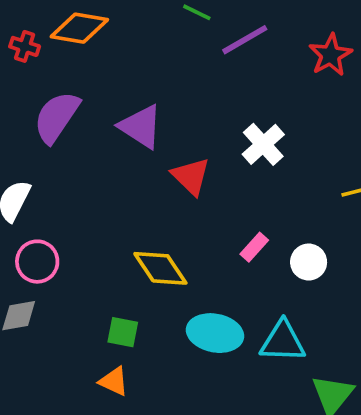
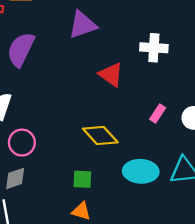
purple triangle: (141, 127) -> (83, 25), moved, turned -44
white cross: (263, 144) -> (154, 48), turned -36

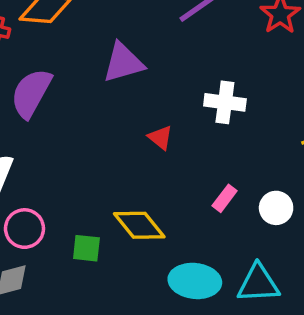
red triangle: (111, 75) -> (160, 138), size x0.7
green square: (82, 179) -> (86, 248), moved

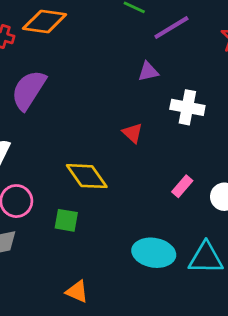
purple triangle: (123, 63) -> (148, 72), moved, size x0.6
yellow diamond: (139, 225) -> (87, 176), moved

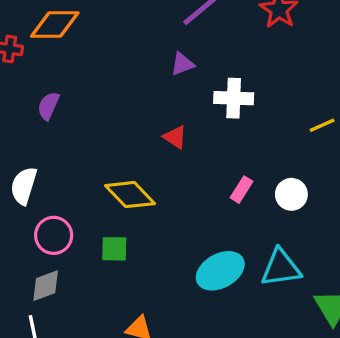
purple semicircle: (29, 90) -> (48, 106), size x0.6
cyan ellipse: (154, 253) -> (220, 271), turned -30

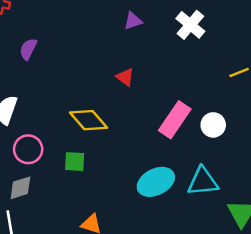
white cross: (234, 98) -> (190, 25), moved, turned 36
pink rectangle: (242, 190) -> (175, 120), size x1.8

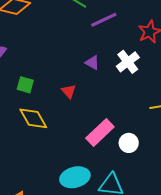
purple triangle: (133, 21) -> (92, 63), moved, turned 35
green square: (75, 162) -> (25, 85), moved

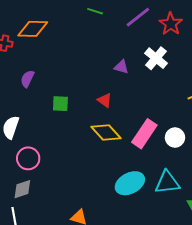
purple line: (104, 20) -> (138, 17), moved
yellow diamond: (33, 118) -> (106, 132), moved

